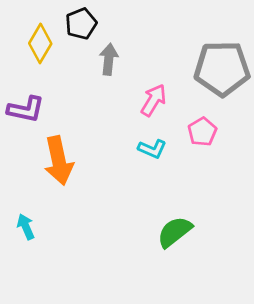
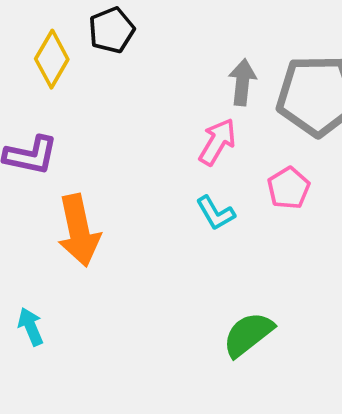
gray arrow: (109, 59) -> (242, 82), moved
cyan L-shape: (152, 149) -> (215, 213), turned 36

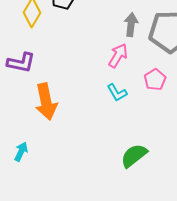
cyan arrow: (31, 327) -> (21, 152), turned 48

